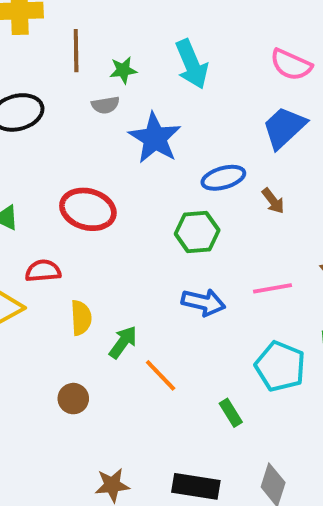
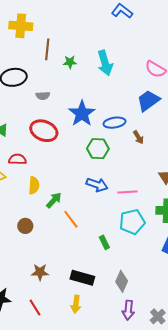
gray semicircle: (105, 105) -> (43, 96), moved
blue star: (155, 138) -> (82, 113), moved
pink line: (272, 288) -> (128, 192), moved
cyan pentagon: (280, 366) -> (132, 222), turned 30

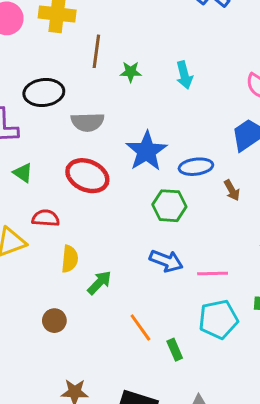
cyan arrow: (105, 63) -> (184, 75), size x0.7
gray semicircle: (43, 96) -> (88, 122), size x1.5
orange line: (71, 219) -> (140, 328), moved

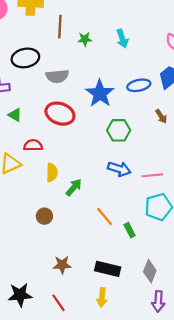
blue ellipse: (196, 167) -> (139, 85), moved

